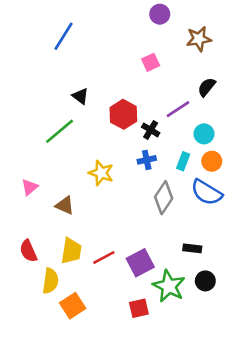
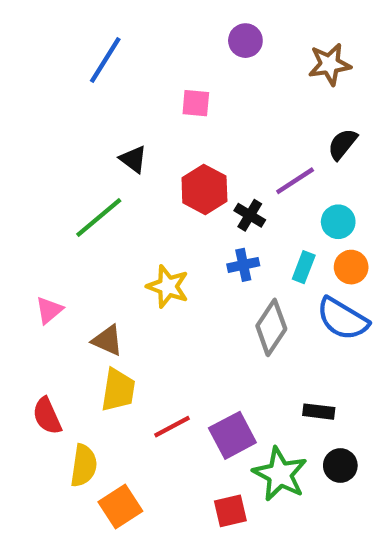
purple circle: (160, 14) -> (245, 41), moved
pink square: (151, 62) -> (196, 103), moved, turned 30
yellow trapezoid: (71, 251) -> (118, 390), moved

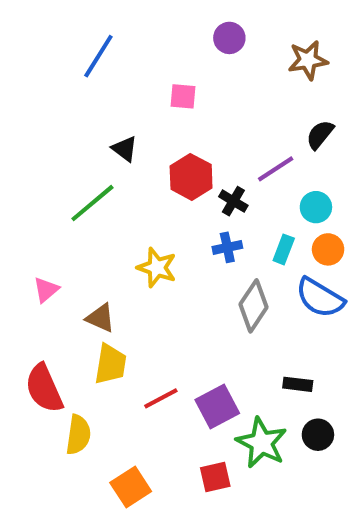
red semicircle: (47, 416) -> (44, 388), size x1.4
orange square: (120, 506) -> (131, 487), moved

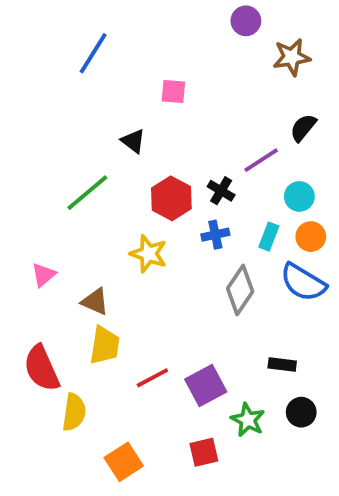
purple circle: (229, 38) -> (246, 21), moved
black triangle: (125, 149) -> (133, 141), moved
red hexagon: (191, 177) -> (171, 198), moved
green star: (262, 443) -> (248, 420), size x0.7

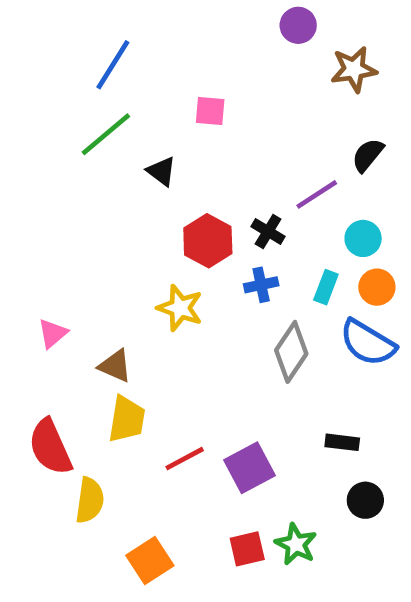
green line: (87, 193) -> (106, 134), moved
green star: (248, 420) -> (296, 544), moved

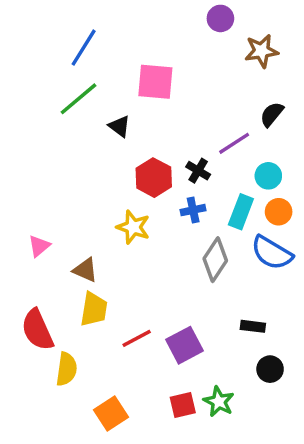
pink square: (210, 111) -> (155, 82), size x1.6
cyan rectangle: (326, 287) -> (241, 212), size x1.4

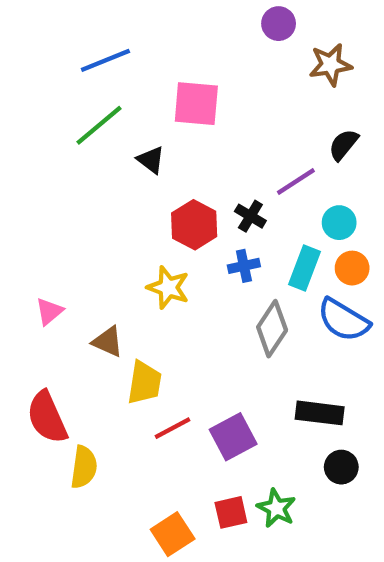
blue line: (84, 48) -> (105, 60), turned 36
yellow trapezoid: (94, 309) -> (144, 383), moved
black rectangle: (253, 326) -> (320, 413), size x1.5
orange square: (111, 414) -> (173, 534), moved

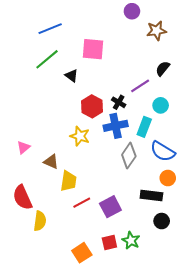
blue cross: (244, 266) -> (116, 126), size x1.6
orange circle: (352, 268) -> (168, 178), moved

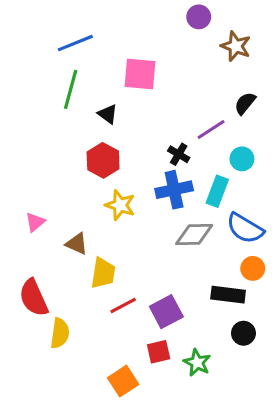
brown star: (156, 31) -> (236, 46), turned 30
green line: (47, 59) -> (71, 89), turned -35
red hexagon: (92, 106) -> (103, 160), moved
gray diamond: (129, 156) -> (194, 234), turned 55
red square: (109, 243) -> (159, 352), moved

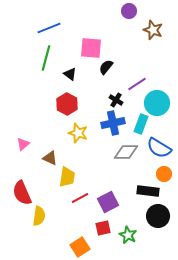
black semicircle: (245, 103) -> (106, 67), moved
cyan circle: (242, 159) -> (157, 103), size x1.6
black circle: (243, 333) -> (158, 216), size x1.5

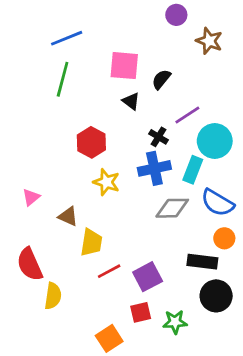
black semicircle: (106, 67) -> (161, 79), moved
black triangle: (70, 74) -> (131, 101), moved
green star: (128, 235) -> (175, 322), turned -30

